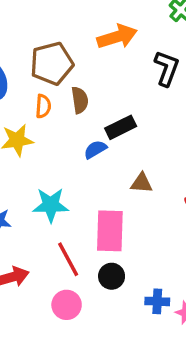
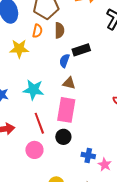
blue semicircle: (95, 149) -> (64, 61), turned -48
brown triangle: (142, 183) -> (69, 83), moved

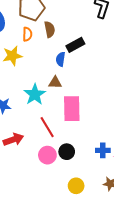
brown triangle: (69, 83) -> (55, 83), moved
cyan star: (33, 90) -> (35, 94), turned -30
black circle: (63, 137) -> (67, 152), moved

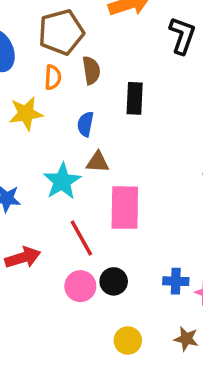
black rectangle: (75, 45) -> (135, 98), turned -60
blue semicircle: (61, 59) -> (85, 124), moved

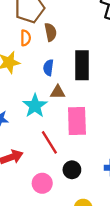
black rectangle: (135, 98) -> (82, 65), moved, size x1.4
pink circle: (80, 286) -> (42, 183), moved

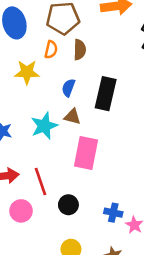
red line: (49, 142) -> (41, 181), moved
pink circle: (42, 183) -> (21, 211), moved

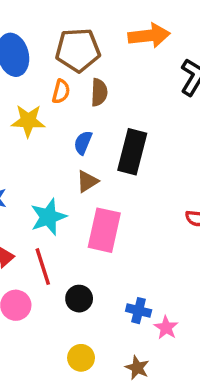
brown triangle: (72, 117) -> (87, 181), turned -48
cyan star: (44, 126) -> (48, 217), moved

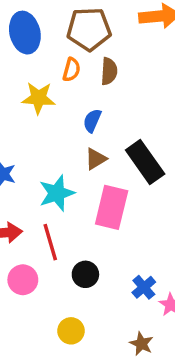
black rectangle: (132, 152) -> (145, 162), moved, turned -51
blue cross: (139, 311) -> (144, 287), turned 35
yellow circle: (81, 358) -> (71, 331), moved

